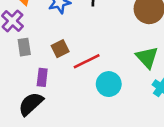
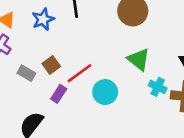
gray rectangle: (24, 47) -> (26, 73), moved, turned -42
purple rectangle: (42, 77) -> (59, 94), moved, turned 36

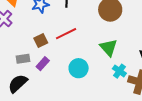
gray rectangle: (26, 73) -> (23, 59), moved, turned -48
red line: (79, 73) -> (66, 34), moved

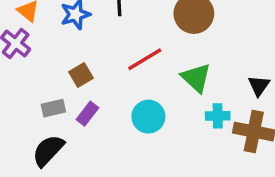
red line: (66, 34) -> (145, 59), moved
cyan cross: (119, 71) -> (218, 116), turned -32

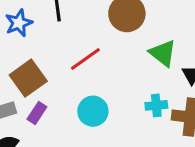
brown square: (81, 75) -> (28, 78), size x1.6
green triangle: (196, 78) -> (163, 53), moved

